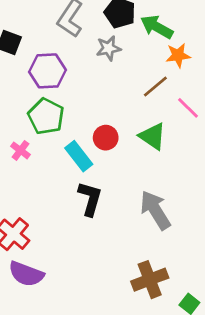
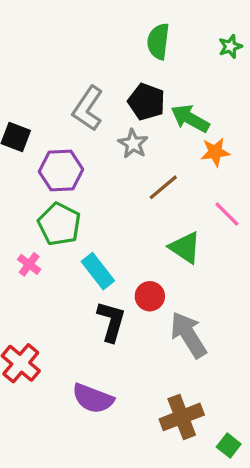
gray star: (109, 48) -> (133, 144), turned -30
brown line: (155, 87) -> (163, 187), moved
red circle: (106, 138) -> (150, 296), moved
purple semicircle: (26, 274) -> (93, 398), moved

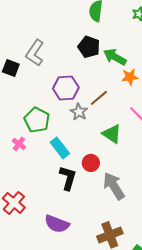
gray L-shape: (88, 108) -> (35, 53), moved
gray star: (133, 144) -> (79, 112), moved
purple hexagon: (61, 170) -> (66, 88), moved

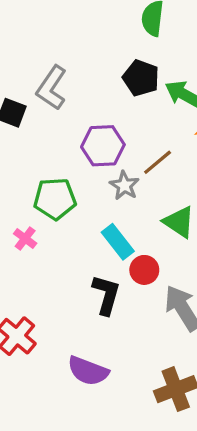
green pentagon: (37, 120) -> (55, 199), turned -30
cyan rectangle: (60, 148) -> (118, 242), moved

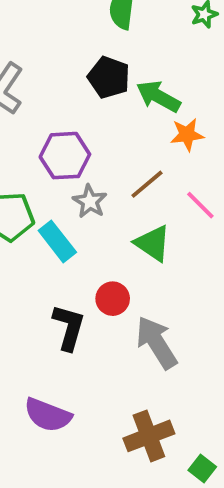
brown line: (158, 162) -> (147, 184), moved
cyan rectangle: (118, 242) -> (57, 241), moved

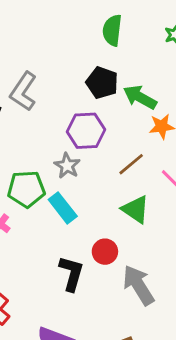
purple hexagon: (65, 156) -> (86, 131), moved
gray star: (90, 201) -> (67, 166), moved

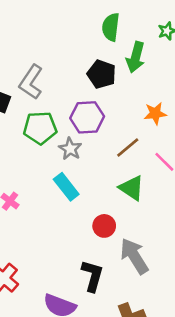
green arrow: (140, 97) -> (136, 57), moved, turned -104
green pentagon: (26, 189) -> (40, 128), moved
black L-shape: (71, 273) -> (92, 276), moved

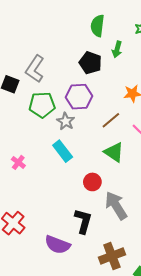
green arrow: (136, 57) -> (117, 49), size x0.7

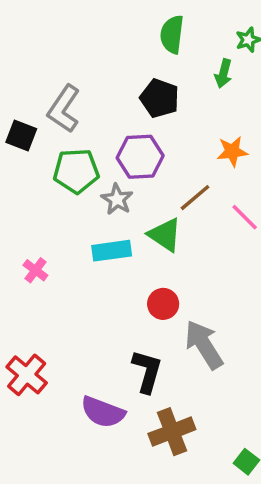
green arrow: (117, 49) -> (223, 73), moved
cyan rectangle: (63, 151) -> (112, 251), turned -60
green triangle: (114, 152) -> (165, 235), moved
brown cross: (112, 256) -> (172, 432), moved

